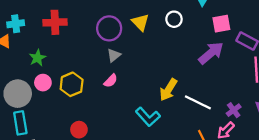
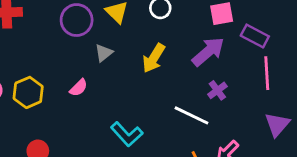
gray triangle: (114, 55) -> (104, 53), moved
yellow arrow: (168, 90) -> (154, 58), moved
purple cross: (234, 110) -> (217, 90), moved

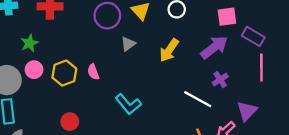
pink semicircle: (79, 88) -> (93, 72), moved, turned 112
purple triangle: (277, 124) -> (247, 111), moved
cyan L-shape: (127, 134) -> (128, 104), moved

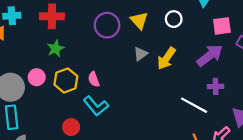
green star: (29, 43) -> (56, 49), moved
gray triangle: (128, 44) -> (141, 54), moved
purple cross: (220, 80) -> (216, 86), turned 32
cyan L-shape: (128, 104) -> (96, 106), moved

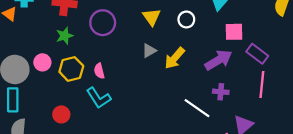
purple circle: (107, 25) -> (103, 23), moved
red circle: (71, 127) -> (61, 114), moved

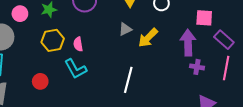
purple arrow: (218, 60) -> (188, 43), turned -65
pink circle: (42, 62) -> (20, 14), moved
purple cross: (221, 92) -> (197, 67), moved
white line: (197, 108) -> (128, 80), moved, turned 65

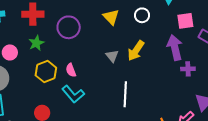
gray triangle: (125, 29) -> (112, 56), moved, turned -32

